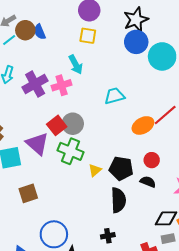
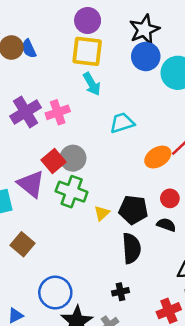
yellow square: (88, 36) -> (87, 51), size x1.5
cyan arrow: (76, 65) -> (92, 84), moved
brown square: (28, 193) -> (22, 244), turned -30

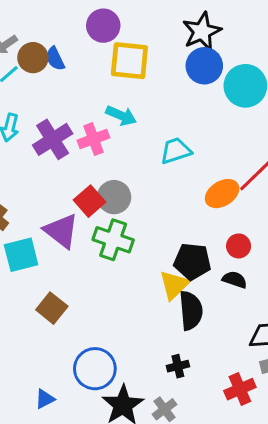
purple circle: (88, 20) -> (103, 26), moved
cyan arrow: (92, 84) -> (121, 116), moved, turned -35
yellow triangle: (102, 213) -> (174, 285), moved, size x1.5

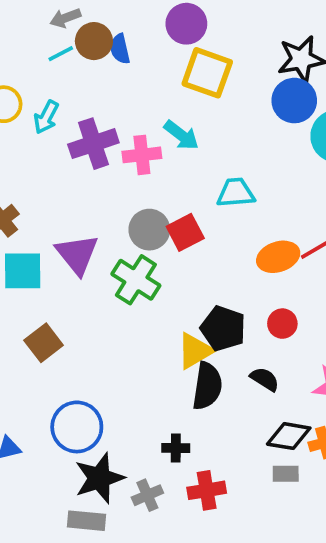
red square: (89, 201) -> (185, 232), moved
black semicircle: (235, 280) -> (265, 379), moved
red cross: (240, 389) -> (207, 490), moved

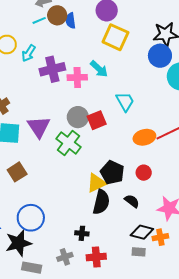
cyan trapezoid: (236, 193) -> (125, 102), turned 60
black star: (99, 478) -> (18, 243), moved

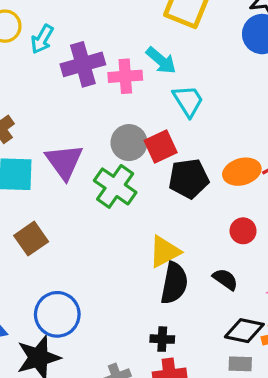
cyan trapezoid: (125, 102) -> (188, 101), moved
black pentagon: (112, 172) -> (189, 179), moved, turned -30
black cross: (82, 233) -> (162, 339), moved

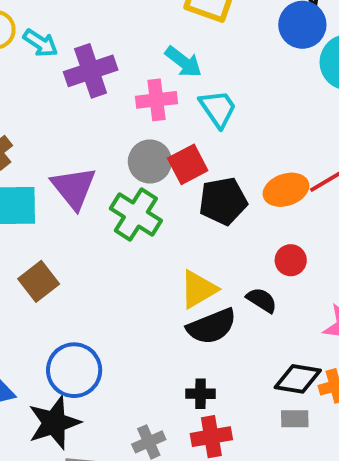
cyan arrow: (42, 39) -> (41, 43), turned -84
pink cross: (125, 76) -> (157, 100), moved
black semicircle: (225, 279) -> (262, 300), moved
black semicircle: (174, 283) -> (212, 326), turned 60

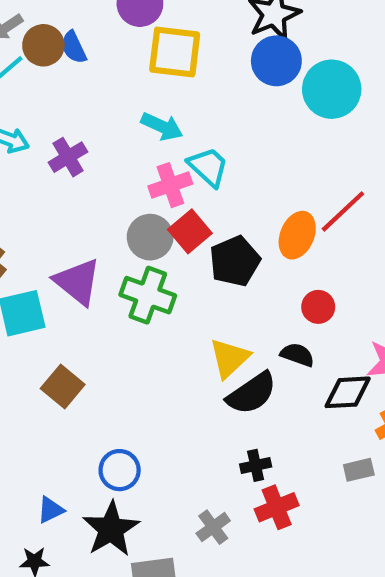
purple cross: (91, 71) -> (68, 157), size x0.7
pink cross: (157, 100) -> (170, 185), moved
orange ellipse: (286, 190) -> (297, 235), turned -36
blue circle: (74, 370) -> (120, 470), size x0.7
black diamond: (298, 379) -> (348, 392), moved

